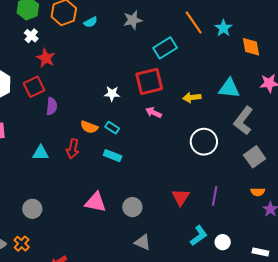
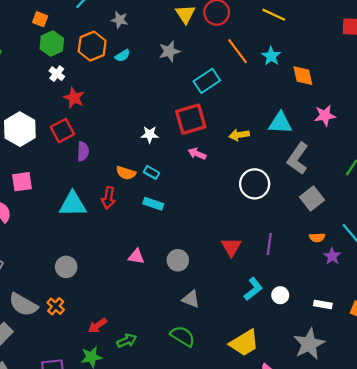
cyan triangle: (41, 153) -> (73, 204), size x1.5
pink triangle: (95, 202) -> (136, 257), size x0.7

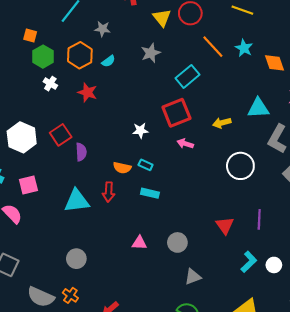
red star: (74, 98) -> (87, 92), moved
gray triangle: (191, 299) -> (193, 277), turned -36

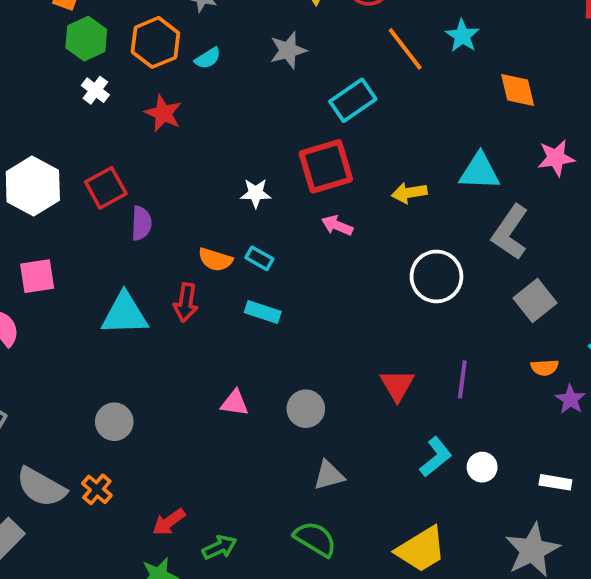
cyan star: (244, 48) -> (462, 36), moved

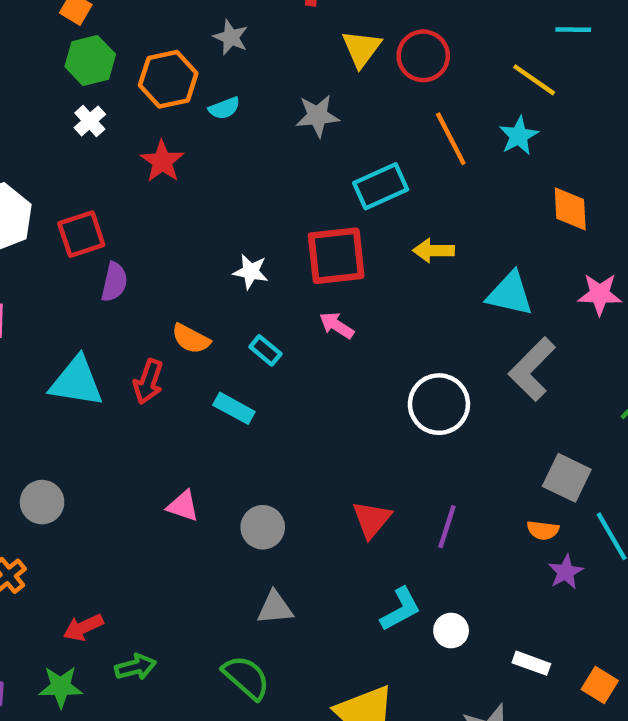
yellow arrow: (409, 193) -> (434, 251), moved
cyan rectangle: (259, 258) -> (265, 350), moved
gray square: (535, 301) -> (567, 478), moved, turned -36

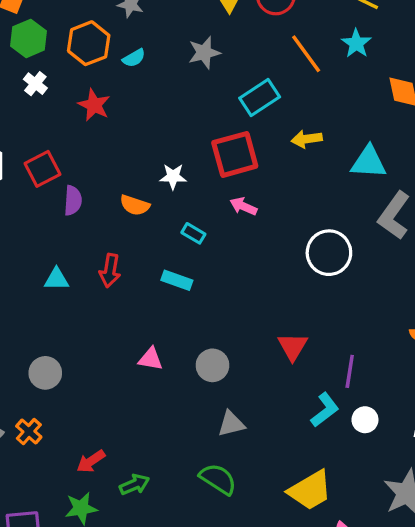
orange semicircle: (191, 339) -> (135, 205), moved
cyan triangle: (76, 382) -> (56, 279), size x0.6
purple line: (447, 527) -> (350, 371), moved

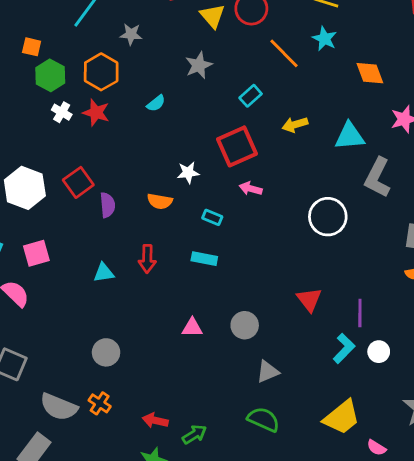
cyan semicircle: (134, 58) -> (156, 103), moved
cyan rectangle: (260, 97) -> (251, 96), size x0.7
red star: (94, 105) -> (96, 113), moved
red arrow: (91, 461) -> (155, 420), turned 55

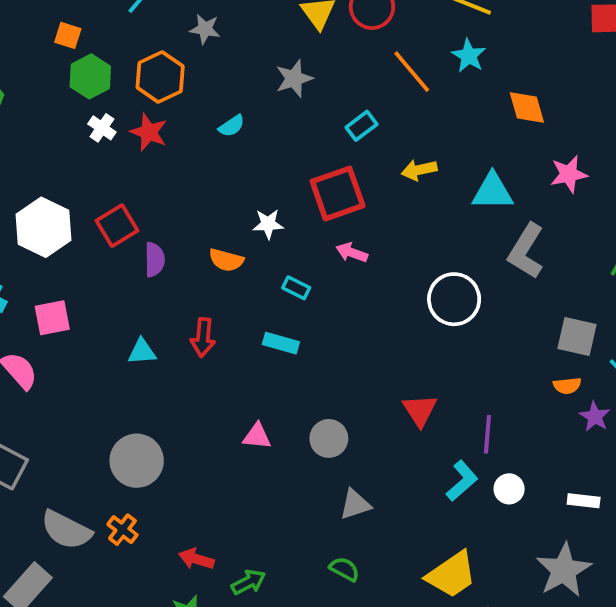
gray circle: (106, 352) -> (137, 461), size x1.4
green semicircle: (264, 419) -> (344, 569), size x0.7

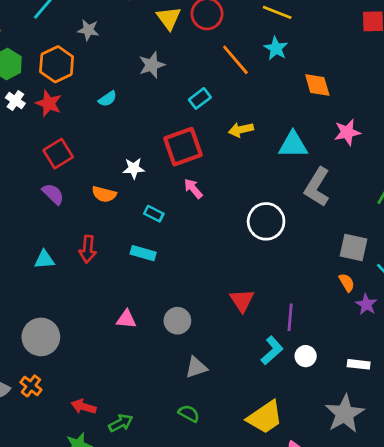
red square: (117, 226) -> (58, 154), moved
pink arrow: (352, 253) -> (193, 189), turned 30
purple semicircle: (154, 260) -> (53, 194), turned -45
orange semicircle: (567, 386) -> (347, 283), turned -114

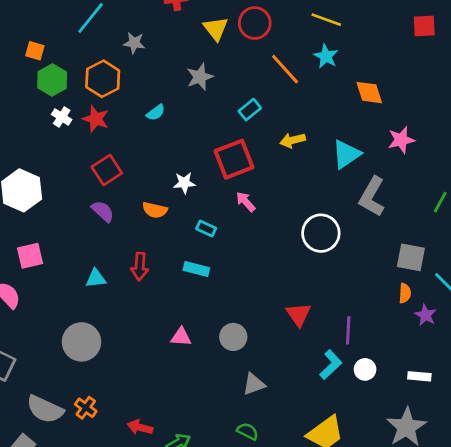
cyan triangle: (293, 145) -> (346, 154), turned -32
orange semicircle: (347, 283) -> (405, 293), turned 36
gray circle: (41, 337) -> (81, 342), moved

